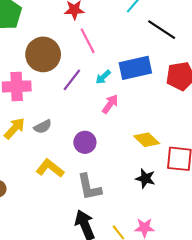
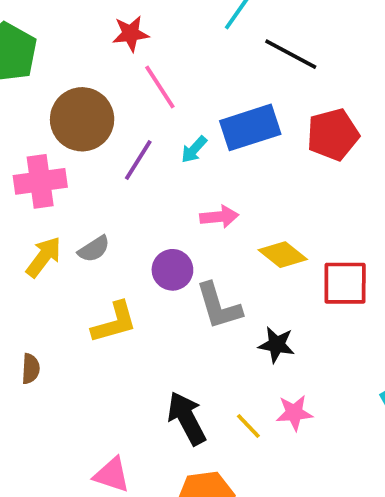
pink arrow: (110, 104) -> (219, 217), moved, turned 54
yellow L-shape: (50, 168) -> (114, 322), turned 132
black star: (145, 178) -> (277, 345), moved
gray L-shape: (89, 187) -> (219, 306), moved

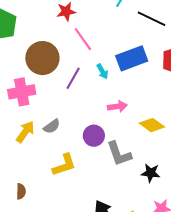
cyan arrow: (194, 149) -> (102, 71), turned -70

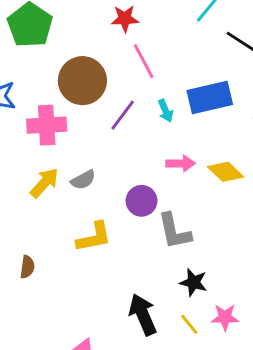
yellow diamond: (152, 125) -> (225, 172), moved
black star: (151, 173) -> (193, 282), moved

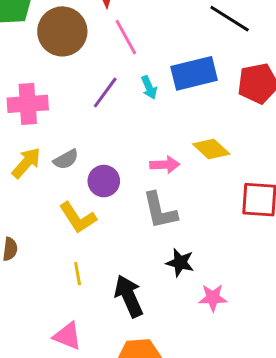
brown circle: (82, 81) -> (62, 31), moved
pink arrow: (180, 163) -> (165, 165), moved
purple circle: (142, 201) -> (104, 181), moved
yellow L-shape: (94, 237) -> (78, 218), turned 69
yellow line: (189, 324) -> (78, 274), moved, turned 30

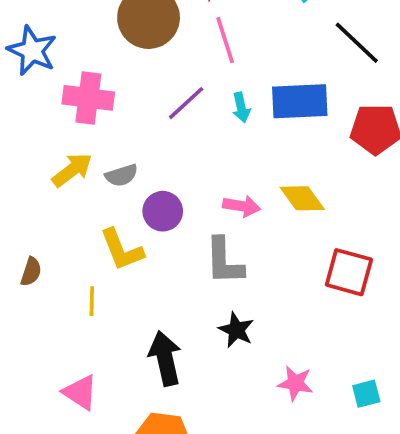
yellow line: (78, 274) -> (92, 301), moved
pink star: (213, 298) -> (295, 383), moved

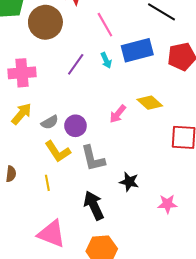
pink line: (225, 40) -> (105, 25), moved
gray semicircle: (122, 175) -> (50, 122), moved
pink arrow: (242, 206) -> (118, 114), turned 132
gray L-shape: (224, 261) -> (93, 158), moved
pink triangle: (80, 392) -> (52, 234), size x1.4

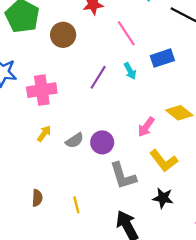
brown circle: (45, 22) -> (63, 35), size x0.7
blue rectangle: (137, 50) -> (162, 58), size x0.7
yellow arrow: (22, 114) -> (44, 134), size x0.7
yellow L-shape: (58, 151) -> (164, 161), moved

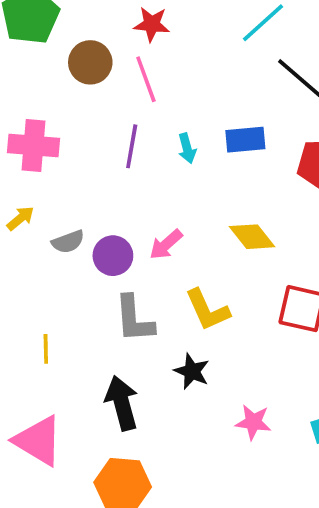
pink line: (126, 33) -> (146, 79), moved
purple line: (98, 77) -> (132, 146), turned -35
pink arrow: (146, 127) -> (166, 244), moved

